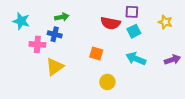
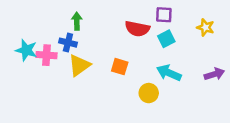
green arrow: (62, 17) -> (77, 21), turned -80
cyan star: (21, 21) -> (26, 50), moved
yellow triangle: (55, 67) -> (79, 65), moved
yellow circle: (107, 82) -> (149, 93), moved

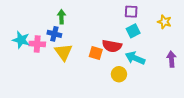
red semicircle: (137, 29) -> (112, 46), moved
yellow triangle: (79, 65) -> (63, 52), turned -30
purple arrow: (214, 74) -> (171, 59), turned -77

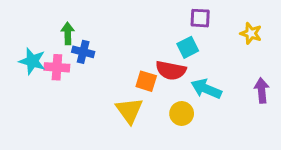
green arrow: (61, 17) -> (68, 33), moved
cyan square: (133, 31) -> (188, 47), moved
yellow triangle: (63, 52) -> (129, 110), moved

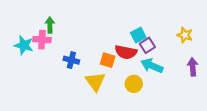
purple square: (200, 18) -> (147, 45), moved, turned -35
yellow star: (251, 33) -> (185, 35), moved
blue cross: (83, 52) -> (71, 60), moved
pink cross: (57, 67) -> (42, 40), moved

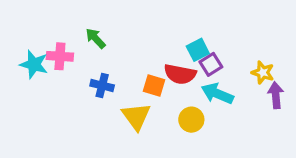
green arrow: (50, 25) -> (96, 38), moved, turned -42
yellow star: (185, 35) -> (263, 73), moved

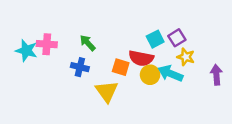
green arrow: (96, 38) -> (88, 43), moved
purple square: (211, 64) -> (177, 38), moved
yellow star: (263, 73) -> (186, 57), moved
yellow circle: (191, 120) -> (150, 75), moved

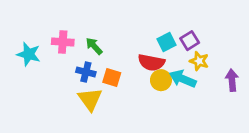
pink cross: (47, 44) -> (63, 42), moved
orange square: (121, 67) -> (112, 77), moved
yellow triangle: (107, 91) -> (90, 99), moved

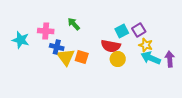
green arrow: (94, 46) -> (74, 24), moved
blue cross: (86, 72) -> (57, 47), moved
cyan arrow: (183, 79) -> (151, 58), moved
yellow triangle: (90, 99) -> (66, 57), moved

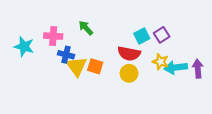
yellow star: (146, 45) -> (160, 62), moved
cyan arrow: (151, 58) -> (176, 67), turned -30
yellow circle: (118, 59) -> (129, 73), moved

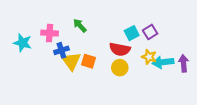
blue cross: (66, 55) -> (61, 50), turned -32

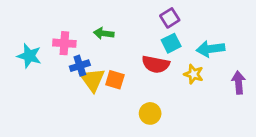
green arrow: (80, 25) -> (104, 33), turned -40
purple square: (150, 32) -> (170, 18), moved
cyan arrow: (163, 62) -> (210, 49), moved
yellow circle: (120, 68) -> (150, 113), moved

